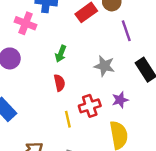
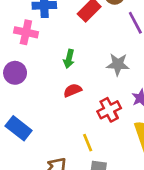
red semicircle: (59, 83) -> (73, 90), turned -91
yellow line: (68, 119) -> (88, 143), moved

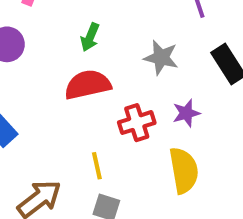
red semicircle: (73, 90) -> (88, 85), size x1.6

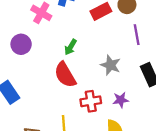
red semicircle: (88, 85) -> (65, 75), turned -116

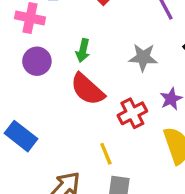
purple circle: (21, 44) -> (37, 61), moved

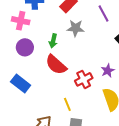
gray star: (143, 57) -> (75, 28), moved
blue rectangle: (21, 136) -> (21, 84), moved

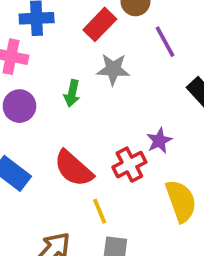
red semicircle: (56, 65) -> (74, 168), moved
purple star: (108, 71) -> (159, 141), moved

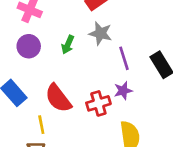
purple line: (165, 42) -> (124, 58), moved
yellow line: (100, 211) -> (41, 125), moved

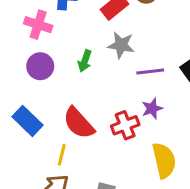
purple line: (124, 58) -> (150, 71), turned -75
yellow line: (41, 125) -> (62, 155), turned 30

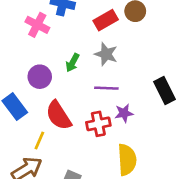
purple circle: (40, 66) -> (40, 77), moved
purple line: (150, 71) -> (106, 88), moved

